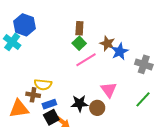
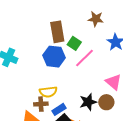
blue hexagon: (25, 25) -> (54, 57), moved
brown rectangle: (79, 28) -> (57, 32), moved, size x1.5
brown star: (107, 43) -> (96, 19), moved

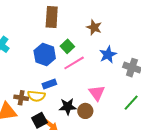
brown rectangle: (57, 32) -> (52, 17), moved
yellow semicircle: (48, 92) -> (36, 96), moved
blue rectangle: (59, 109) -> (49, 84), moved

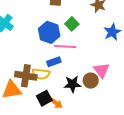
pink line: (74, 63) -> (65, 47), moved, turned 35
brown cross: (21, 98) -> (26, 76), size x1.5
brown circle: (85, 111) -> (91, 81), moved

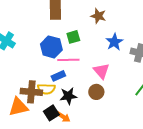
green square: (72, 24) -> (73, 37), turned 32
pink triangle: (101, 70) -> (101, 71), moved
black star: (72, 84) -> (68, 96), moved

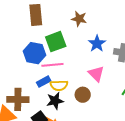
green square: (73, 37) -> (56, 42), size x1.5
pink triangle: (101, 71) -> (96, 74), moved
yellow semicircle: (46, 89) -> (59, 85), moved

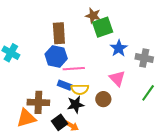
brown rectangle: (36, 15) -> (59, 33), moved
brown star: (79, 19) -> (93, 16), moved
green square: (56, 42) -> (103, 27), moved
blue rectangle: (44, 82) -> (65, 85), turned 48

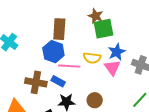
pink triangle: (117, 78) -> (112, 68), moved
yellow semicircle: (80, 89) -> (92, 58), moved
brown cross: (38, 102) -> (36, 82), moved

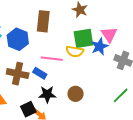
green square: (104, 29) -> (83, 38), moved
blue hexagon: (53, 52) -> (18, 39), moved
pink triangle: (112, 68) -> (109, 35), moved

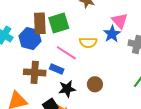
brown rectangle: (43, 21) -> (40, 23), moved
green square: (83, 38) -> (59, 23), moved
pink line: (52, 59) -> (66, 53), turned 35

